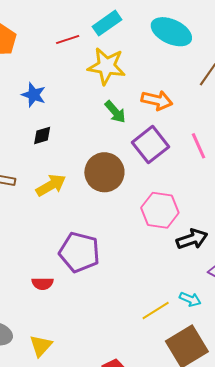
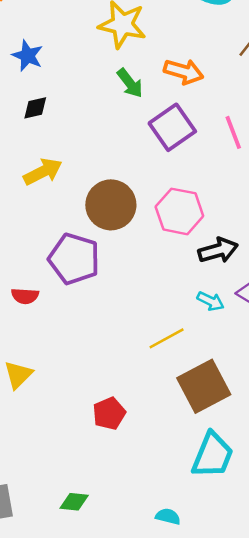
brown circle: (104, 172) -> (111, 205), moved
cyan arrow: (190, 299) -> (211, 301), moved

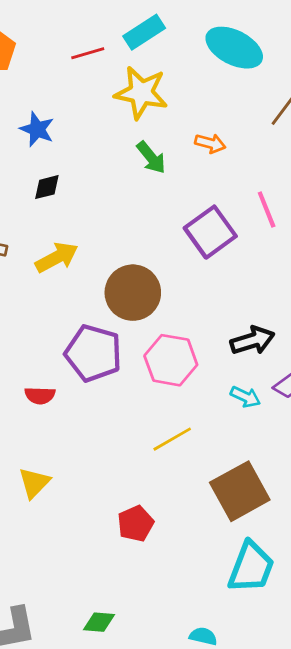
orange arrow: (184, 72) -> (210, 143), size x0.7
purple square: (172, 127) -> (210, 232), moved
pink hexagon: (179, 211) -> (171, 360), moved
yellow line: (167, 338) -> (172, 439), moved

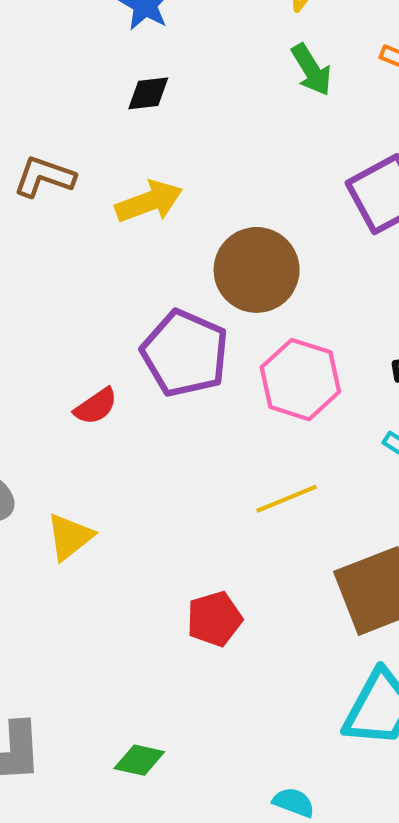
red semicircle: (40, 395) -> (96, 406), turned -44

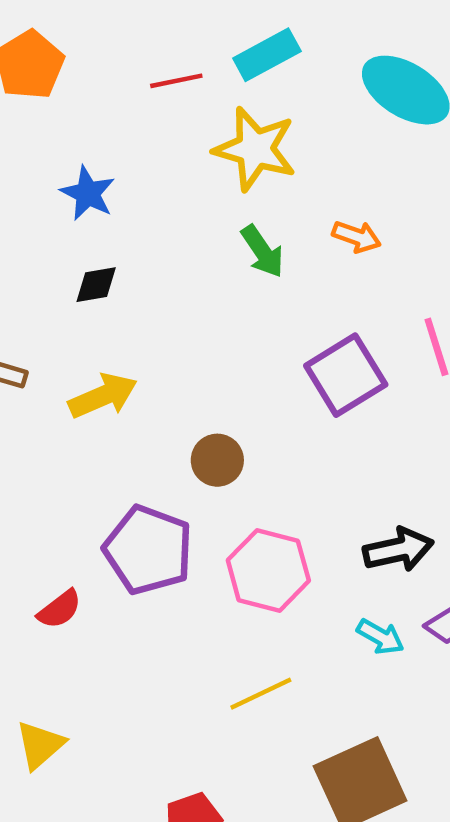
brown circle: (257, 270) -> (217, 460), size x0.6

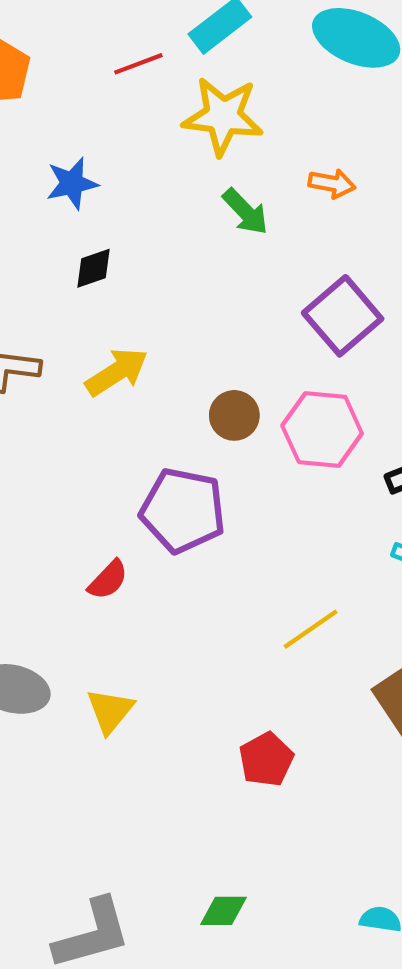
blue star: (88, 193) -> (72, 183), turned -30
pink hexagon: (268, 570) -> (322, 429), moved

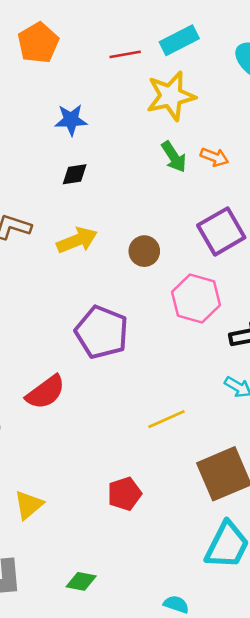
yellow star: (223, 116) -> (171, 96), turned -30
orange arrow: (332, 184) -> (215, 157), moved
brown circle: (234, 415) -> (144, 251), moved
red semicircle: (108, 580) -> (46, 392), moved, size x1.5
yellow triangle: (110, 711) -> (29, 505), moved

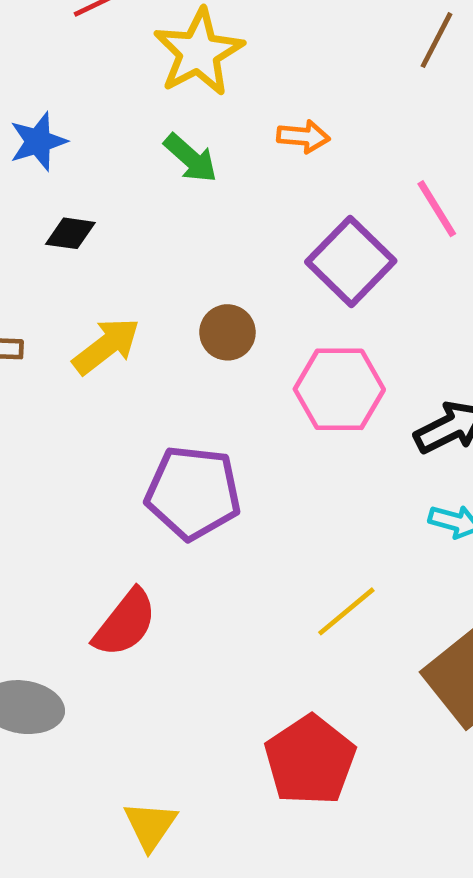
green arrow: (174, 157) -> (191, 158), moved
black diamond: (75, 174) -> (70, 233), turned 32
red pentagon: (124, 494) -> (310, 760), size x1.5

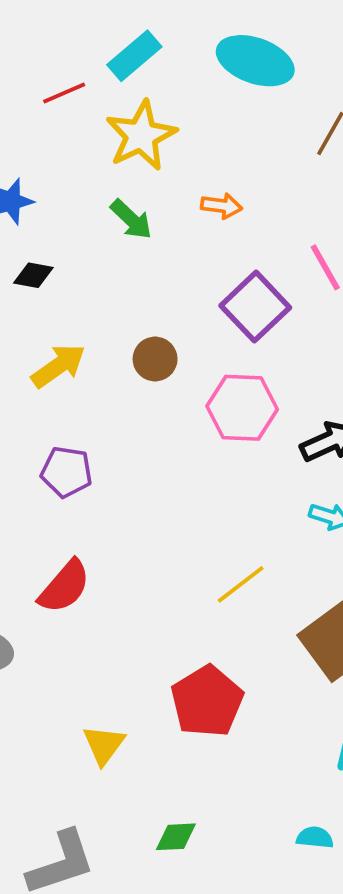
purple pentagon: (193, 493) -> (66, 472), moved, size x0.7
yellow triangle: (150, 826) -> (104, 745), moved

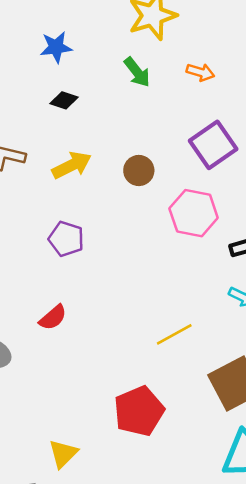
red semicircle: (64, 587) -> (53, 318), size x0.7
yellow triangle: (104, 745) -> (63, 454), moved

